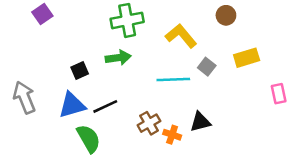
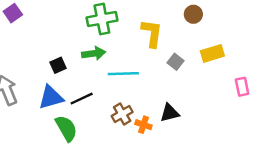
purple square: (42, 14) -> (13, 13), moved
yellow L-shape: (181, 36) -> (152, 33), turned 48
cyan line: (173, 79) -> (123, 74), moved

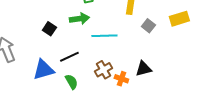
black square: (58, 65) -> (49, 29), turned -32
blue triangle: (51, 97) -> (43, 70), moved
green semicircle: (66, 128) -> (71, 82), moved, size x0.7

